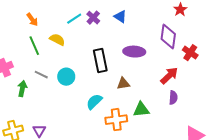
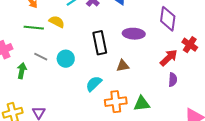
green line: (34, 46) -> (34, 28), turned -60
red cross: (190, 53) -> (190, 45), moved
green triangle: (141, 110) -> (142, 104), moved

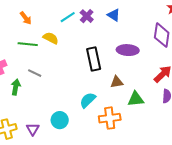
cyan circle: (66, 59) -> (60, 120), moved
green triangle: (142, 104) -> (136, 99), moved

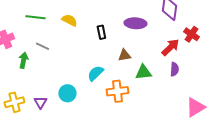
yellow semicircle: (51, 38) -> (69, 20), moved
black rectangle: (94, 59) -> (101, 32), size x0.6

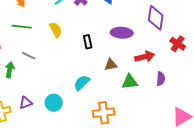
yellow semicircle: (69, 20) -> (56, 30), turned 35
red arrow: (170, 47) -> (145, 57), moved, turned 30
orange cross: (117, 91) -> (104, 113), moved
purple triangle: (40, 102) -> (26, 103), moved, turned 40

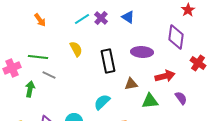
green line: (22, 27) -> (38, 57), moved
black rectangle: (88, 42) -> (108, 61), size x1.6
purple semicircle: (161, 79) -> (181, 98), turned -40

